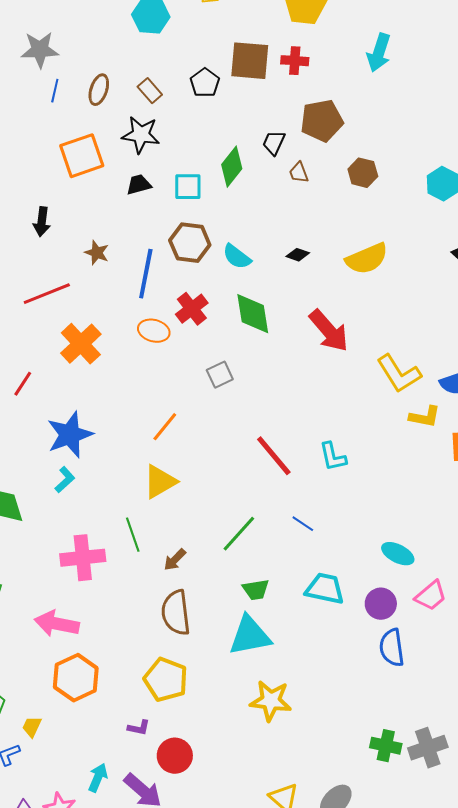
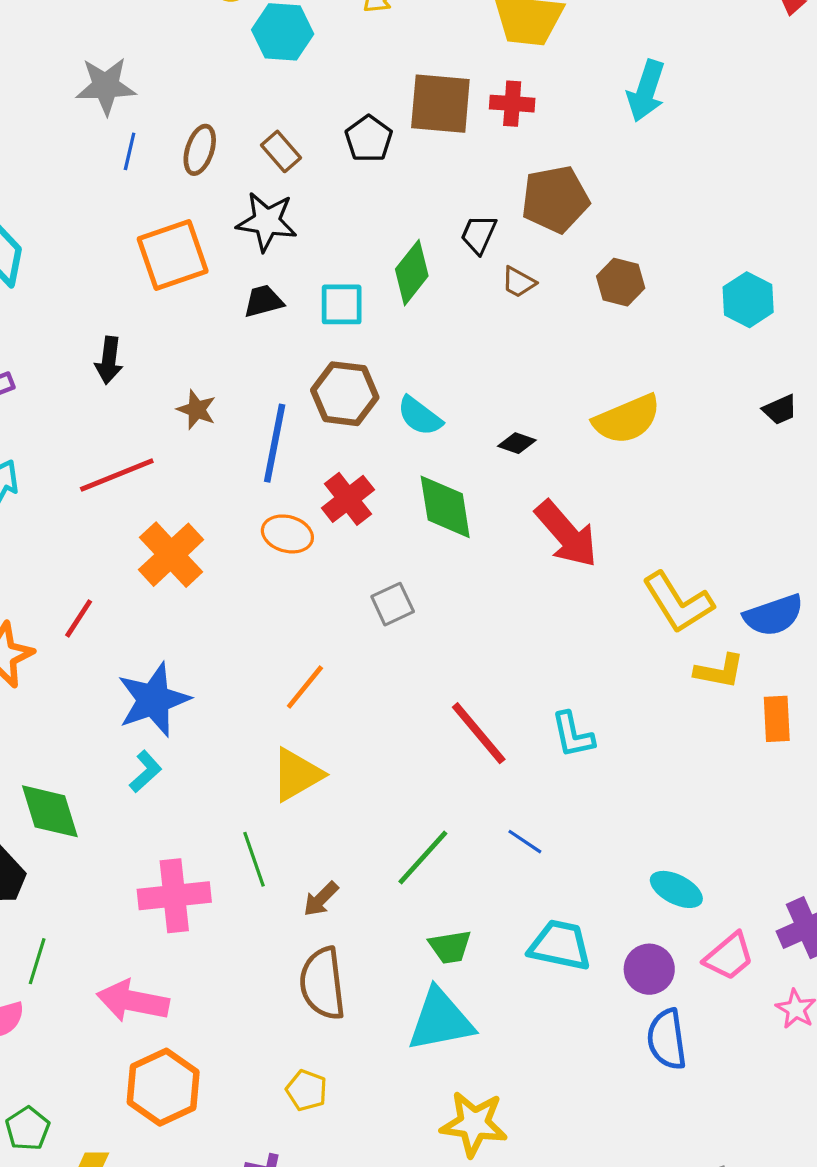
brown trapezoid: (299, 173) -> (519, 282), turned -40
black diamond: (298, 255) -> (517, 443), moved
yellow pentagon: (166, 680) -> (307, 1090), size x0.6

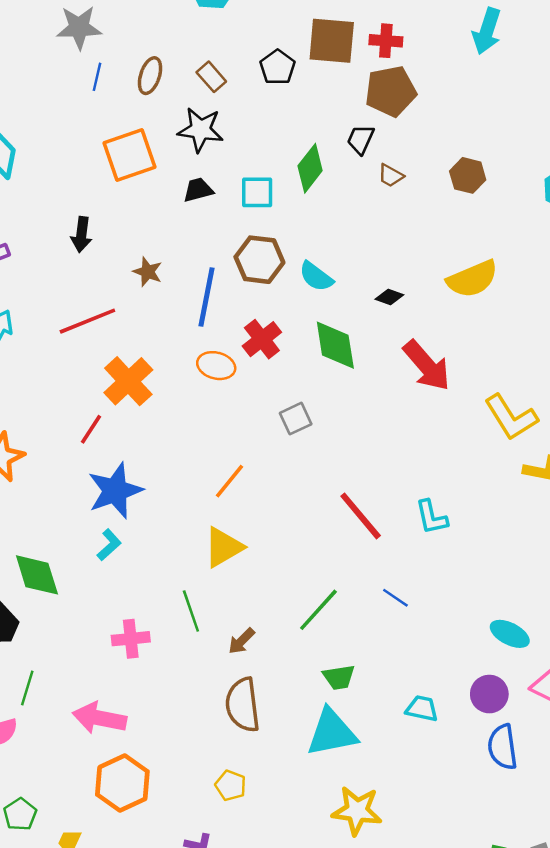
brown pentagon: (555, 199) -> (391, 91), moved
red line: (79, 618) -> (91, 429), moved
pink cross: (174, 896) -> (131, 639), size x0.7
cyan trapezoid: (560, 945) -> (422, 708), moved, size x0.7

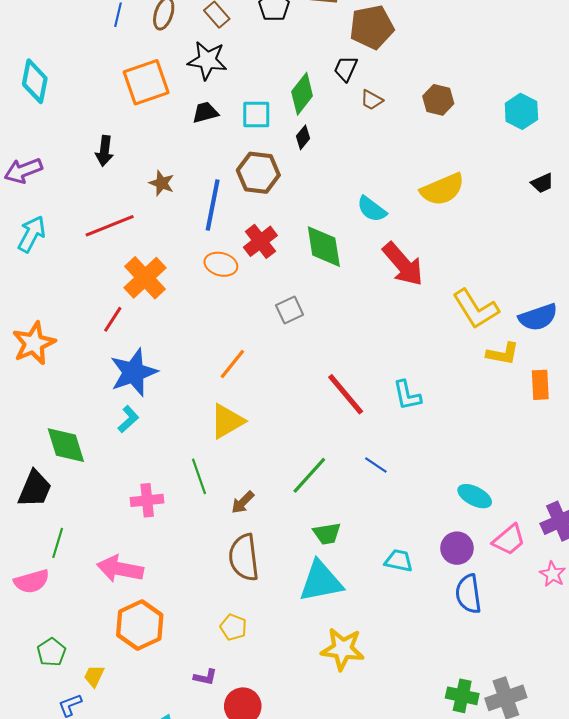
cyan semicircle: (316, 277) -> (372, 209), moved
black diamond: (389, 297) -> (303, 137), moved, turned -70

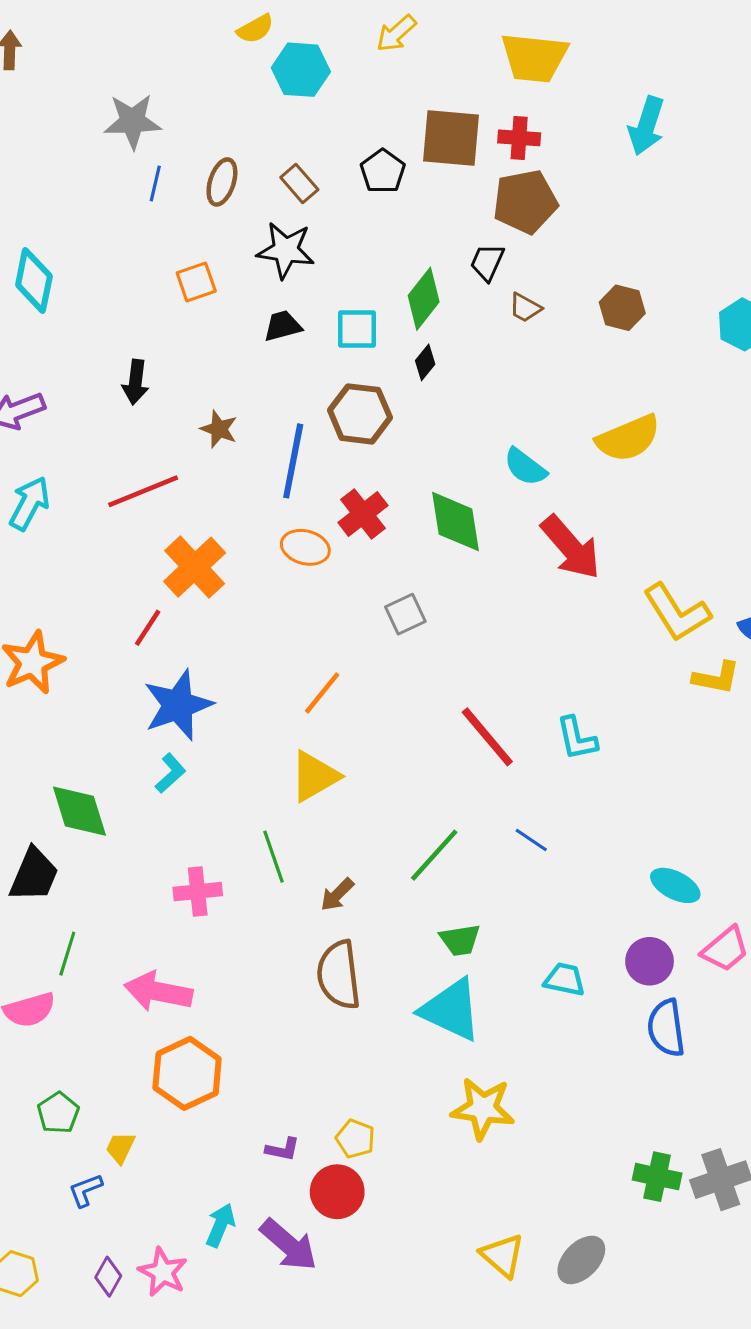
orange square: (146, 82) -> (196, 282), size x0.6
cyan triangle: (321, 581) -> (451, 1010), turned 36
yellow pentagon: (233, 627) -> (355, 1139), moved

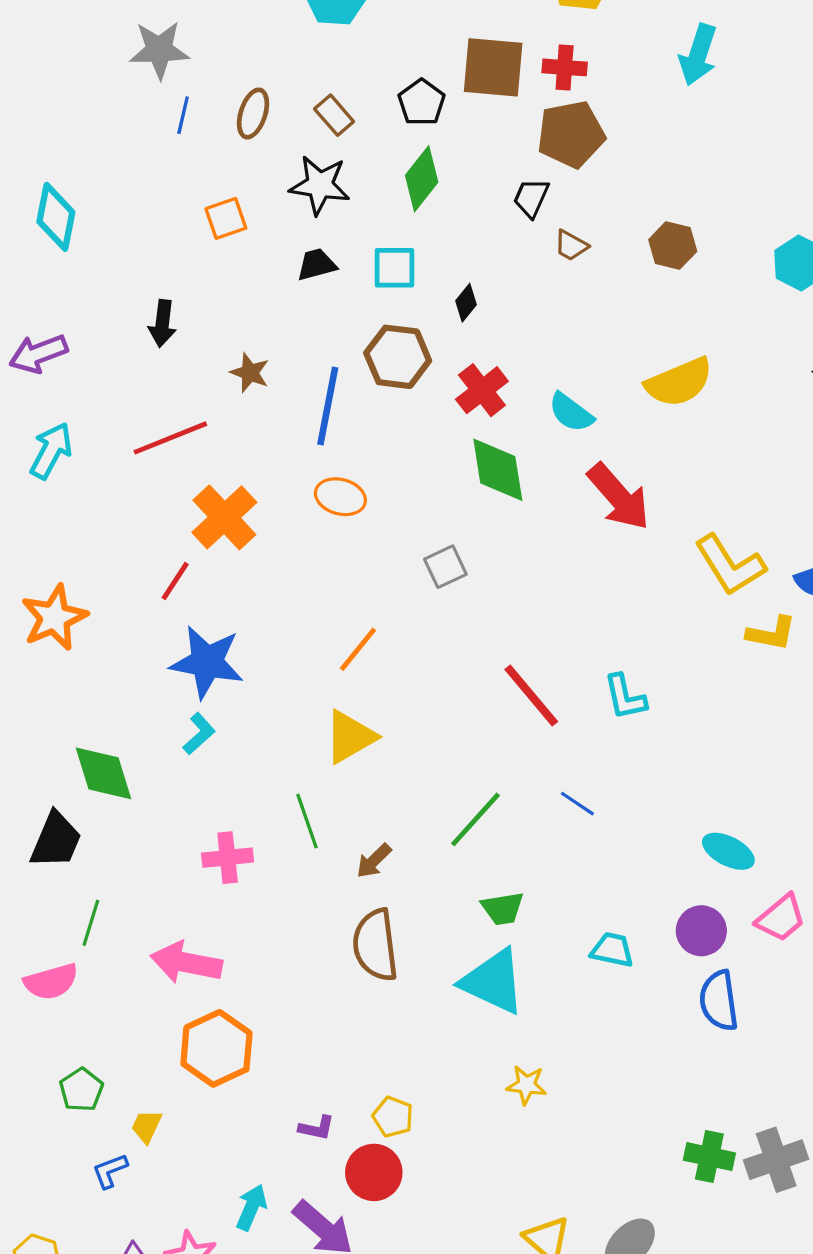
green diamond: (424, 299) -> (422, 179), moved
red cross: (363, 514) -> (482, 390), moved
blue star: (178, 705) -> (207, 662), turned 30
yellow star: (483, 1108) -> (526, 1085), size x0.6

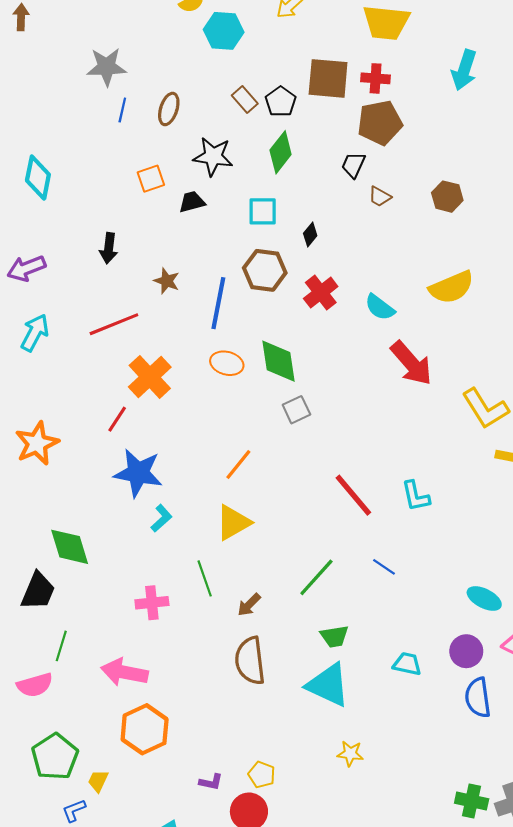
brown rectangle: (334, 115) -> (245, 99), moved
black trapezoid: (317, 265) -> (192, 202), moved
green diamond: (498, 470) -> (278, 361), moved
cyan L-shape: (199, 734) -> (161, 518), moved
green pentagon: (81, 1090) -> (55, 757), size x1.6

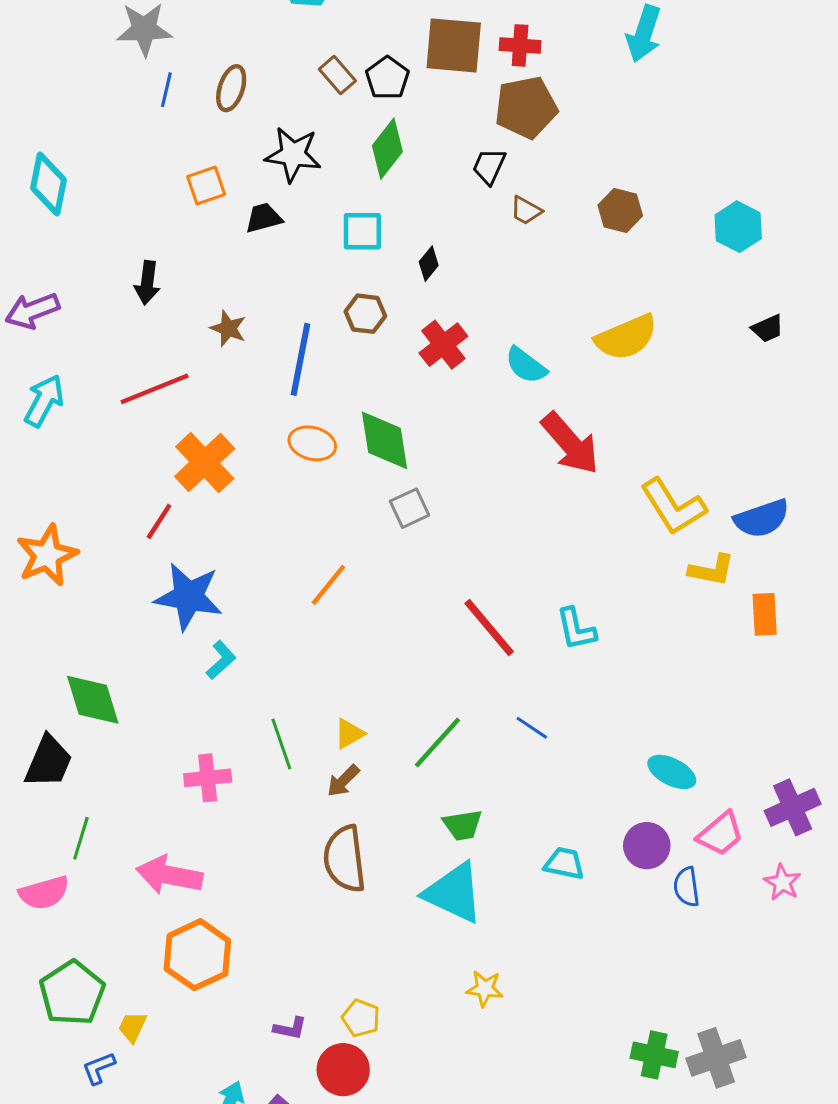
brown hexagon: (265, 270) -> (365, 314), size x0.7
yellow triangle: (233, 523) -> (349, 734), moved, size x0.6
blue semicircle: (478, 698) -> (687, 887), moved, size x0.7

